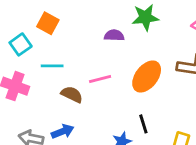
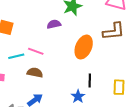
pink line: (100, 79) -> (36, 51), moved, turned 49
black line: (143, 124) -> (90, 80), turned 32

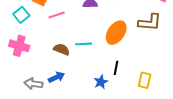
pink line: (36, 51) -> (57, 15), moved, turned -49
cyan line: (16, 56) -> (84, 44), moved

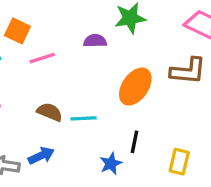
cyan line: (84, 44) -> (84, 118), moved

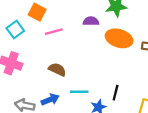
orange ellipse: (135, 87) -> (119, 38), moved, turned 70
cyan line: (84, 118) -> (79, 92), moved

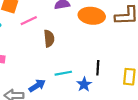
brown semicircle: (57, 69) -> (49, 38), moved, turned 70

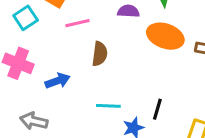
blue arrow: (37, 86) -> (58, 81), moved

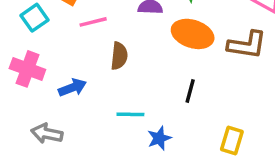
black line: (157, 109) -> (190, 91), moved

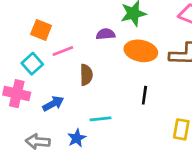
cyan square: (35, 18) -> (32, 64), moved
blue star: (159, 138) -> (77, 138), moved

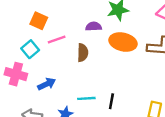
brown semicircle: (86, 75) -> (83, 53), moved
black line: (144, 95) -> (111, 101), moved

